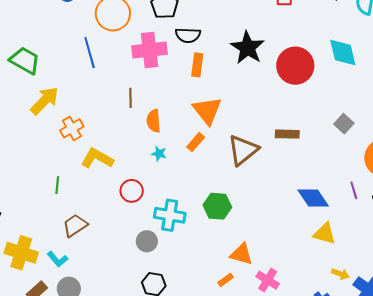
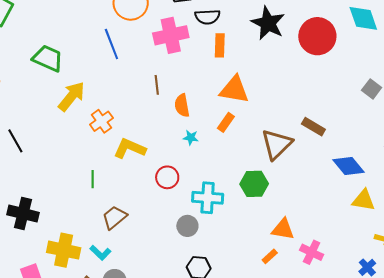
orange triangle: (207, 111) -> (234, 90), turned -36
brown rectangle: (287, 134) -> (313, 127), moved, turned 35
brown triangle: (243, 150) -> (277, 144), moved

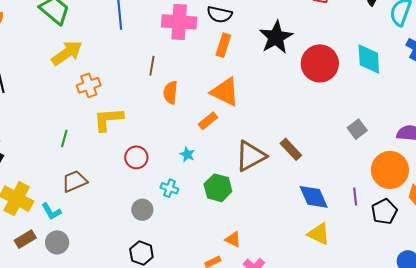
cyan star: (191, 138) -> (187, 154), moved
yellow L-shape: (130, 148) -> (108, 119), turned -44
cyan cross: (208, 198) -> (169, 188), size x0.6
orange triangle: (283, 229) -> (233, 239), size x0.7

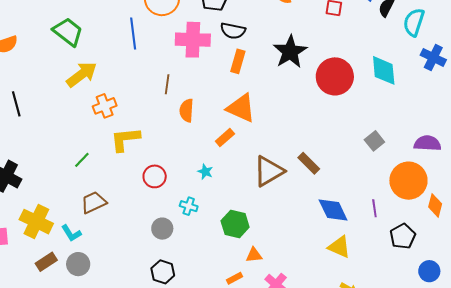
green line: (64, 138) -> (82, 160), turned 30
green hexagon: (218, 188) -> (235, 224), moved
black pentagon: (384, 212) -> (403, 236), moved
orange triangle: (233, 239) -> (254, 255), turned -30

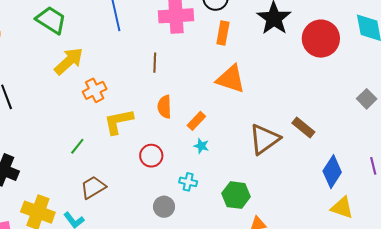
orange semicircle: (187, 110) -> (165, 107), moved
orange rectangle: (225, 137) -> (196, 121), moved
blue diamond: (333, 210) -> (332, 172), turned 64

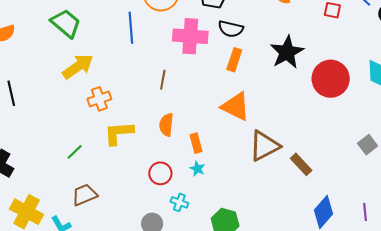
orange rectangle: (196, 121) -> (196, 143), turned -66
brown triangle: (264, 139) -> (264, 146), moved
red circle: (151, 156) -> (160, 173), moved

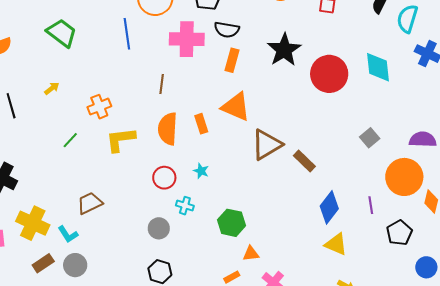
yellow arrow: (78, 66) -> (52, 88), moved, size x0.5
orange semicircle: (166, 125) -> (168, 129), size x1.4
orange rectangle: (196, 143) -> (201, 124), moved
green line: (75, 152) -> (70, 140), moved

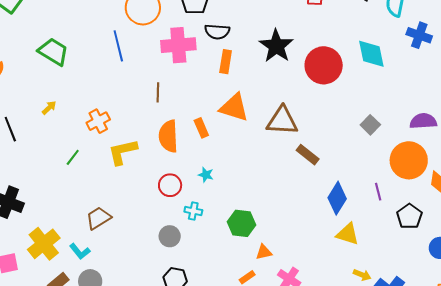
brown triangle: (267, 145) -> (282, 121), moved, turned 40
yellow cross: (33, 223) -> (44, 244), turned 32

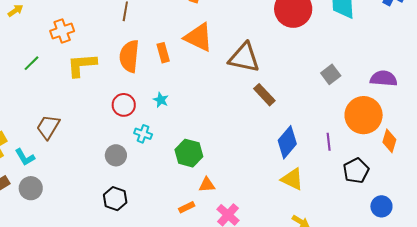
brown trapezoid: (98, 218) -> (48, 127), turned -36

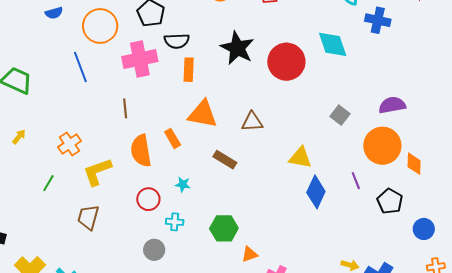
brown triangle: (244, 58) -> (252, 122), size x0.7
brown rectangle: (264, 95) -> (225, 160), moved
brown trapezoid: (48, 127) -> (88, 217), moved
yellow triangle: (292, 179) -> (300, 158), moved

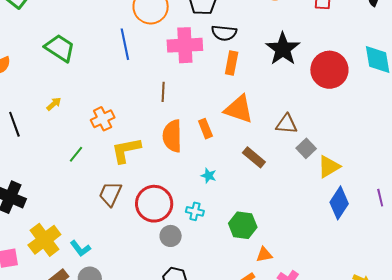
gray square: (340, 115) -> (306, 148), moved
yellow triangle: (300, 158) -> (329, 167), turned -50
red circle: (148, 199) -> (154, 204), moved, size x1.6

